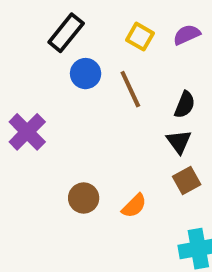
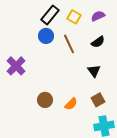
black rectangle: (66, 33) -> (50, 15), moved
black semicircle: (185, 105) -> (98, 42), moved, turned 32
brown square: (187, 181) -> (98, 100), moved

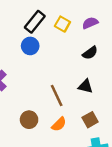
brown line: (69, 44) -> (57, 95), moved
black triangle: (94, 71) -> (85, 86), turned -40

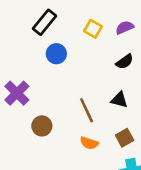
black rectangle: (35, 22) -> (45, 22), moved
brown circle: (29, 120) -> (42, 126), moved
orange semicircle: (59, 124) -> (89, 143), turned 63

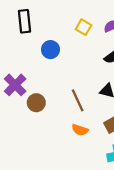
black rectangle: (45, 22) -> (24, 21), moved, turned -45
brown circle: (42, 126) -> (36, 103), moved

